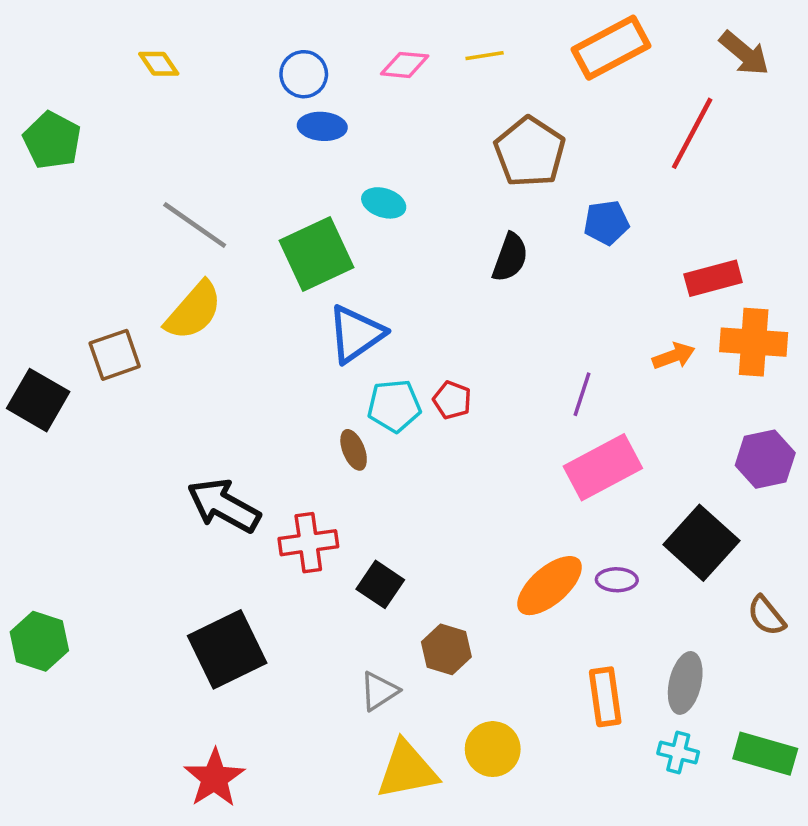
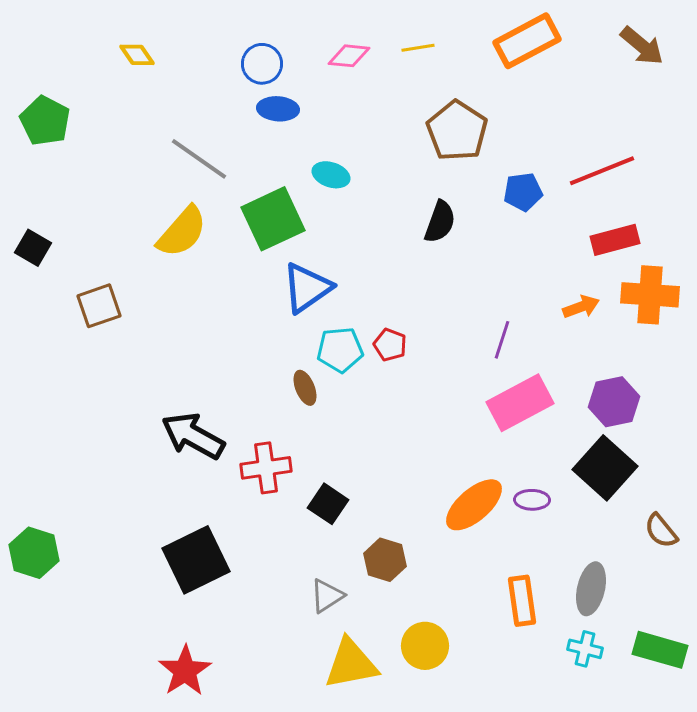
red line: (692, 133) -> (602, 171), moved, turned 40
gray line: (195, 225) -> (199, 159), moved
yellow semicircle: (194, 311) -> (182, 232), moved
black square: (38, 400) -> (33, 248), moved, size x0.7
purple hexagon: (765, 459) -> (614, 402), moved

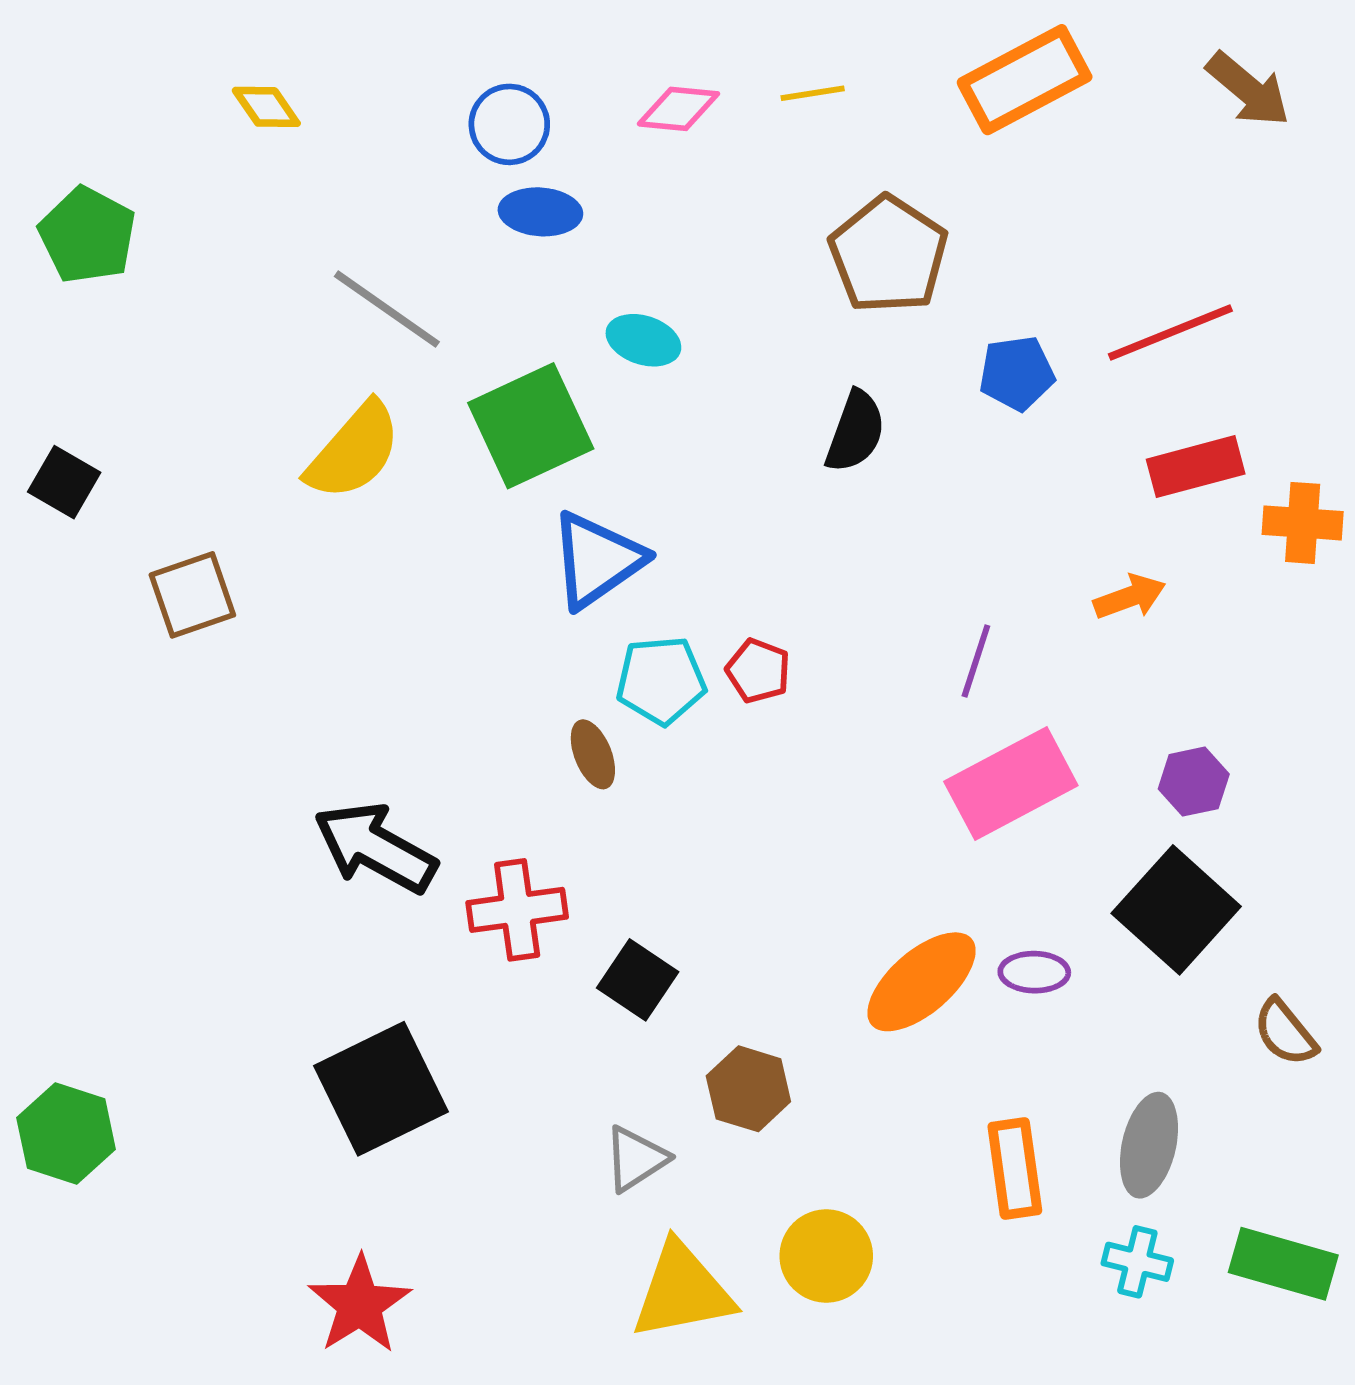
orange cross: (650, 295) -> (1303, 523), moved, size x0.7
purple hexagon: (614, 402) -> (1194, 782), size x0.7
green hexagon: (34, 553) -> (66, 1133), moved

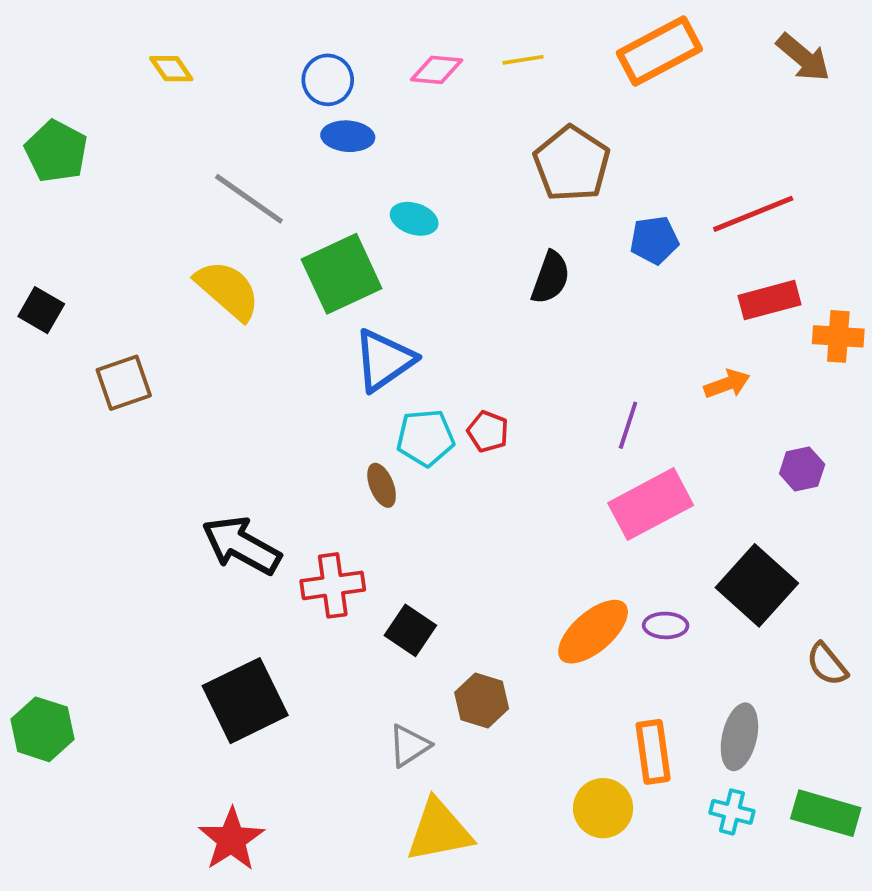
yellow semicircle: (354, 451) -> (228, 290), turned -90
purple hexagon: (1194, 782) -> (802, 469), moved
yellow circle: (826, 1256) -> (603, 808), moved

